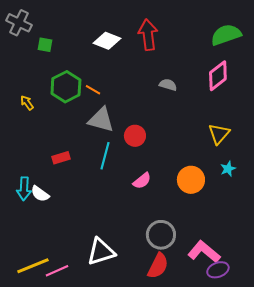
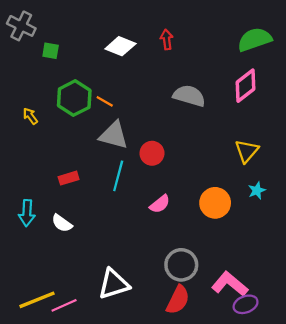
red arrow: (148, 35) -> (167, 39), size x0.6
gray semicircle: (168, 85) -> (189, 96), size x1.6
white semicircle: (40, 194) -> (62, 223), moved

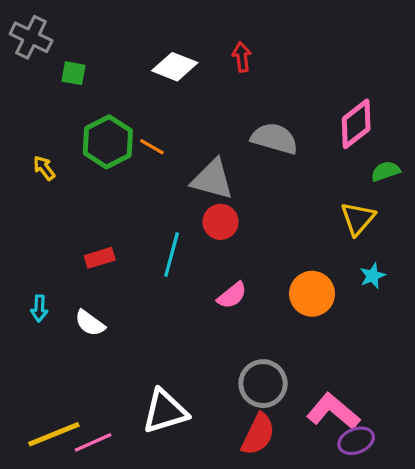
green semicircle: (255, 39) -> (386, 171), moved, size x0.6
gray triangle: (114, 135) -> (212, 179), moved
cyan arrow: (27, 213) -> (39, 308), size x0.7

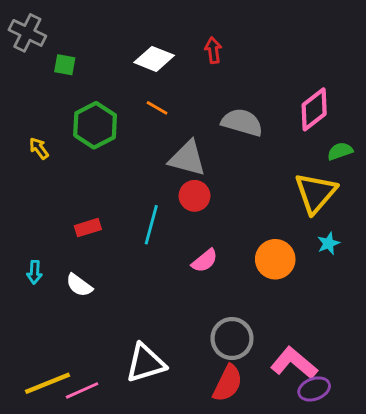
orange line: (152, 147) -> (157, 108), moved
yellow triangle: (358, 219) -> (316, 193), size x1.4

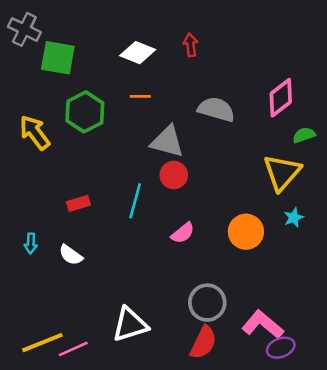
green square: (65, 65) -> (58, 58), size x1.8
orange line: (157, 108) -> (140, 96), turned -30
yellow arrow: (39, 148) -> (35, 133), size x1.8

